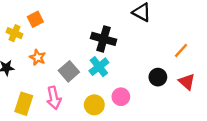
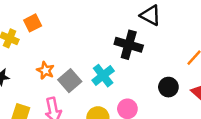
black cross: (104, 39) -> (129, 45), moved
orange star: (38, 57) -> (45, 70), moved

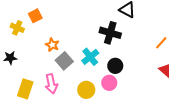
orange star: (45, 70) -> (52, 45), moved
black circle: (168, 87) -> (115, 66), moved

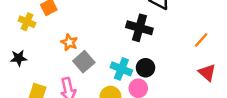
cyan cross: (90, 57) -> (121, 69), moved, turned -30

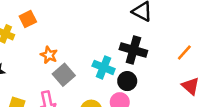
black cross: (139, 28) -> (133, 50), moved
cyan cross: (121, 69) -> (104, 67), moved

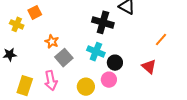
black cross: (133, 50) -> (103, 22), moved
red triangle: (191, 86) -> (149, 67), moved

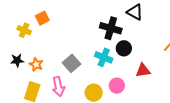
orange star: (52, 41) -> (36, 64), moved
black circle: (115, 63) -> (124, 48), moved
red triangle: (149, 67) -> (143, 70), moved, turned -49

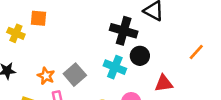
orange square: (42, 18) -> (38, 18), turned 32
orange star: (36, 64) -> (46, 76), moved

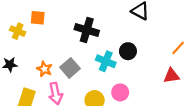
black cross: (124, 31) -> (87, 30), moved
red triangle: (164, 83) -> (171, 76), moved

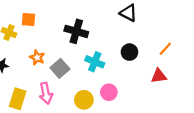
black circle: (128, 51) -> (129, 52), moved
orange star: (44, 69) -> (37, 57), moved

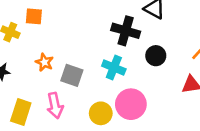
black cross: (76, 31) -> (126, 31), moved
gray square: (60, 68) -> (72, 75), turned -30
pink circle: (109, 92) -> (131, 104), size x1.5

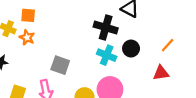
orange star: (44, 62) -> (27, 37), moved
cyan cross: (114, 67) -> (107, 55), moved

